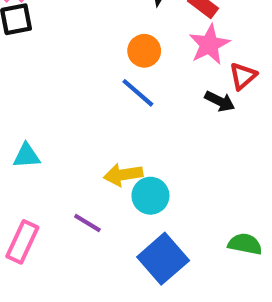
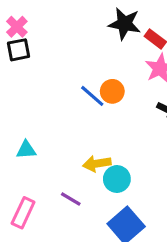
orange circle: (144, 51) -> (112, 91), moved
blue line: (138, 93) -> (92, 96), moved

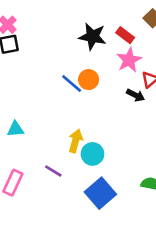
black star: (125, 24) -> (92, 36), moved
yellow arrow: (97, 164) -> (76, 141), turned 115

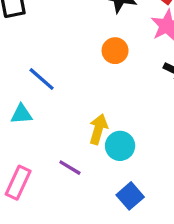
blue line: (72, 83) -> (42, 79), moved
blue square: (100, 193) -> (130, 196), size x0.7

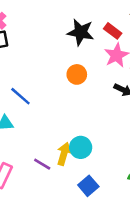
yellow arrow: (98, 129) -> (64, 154), moved

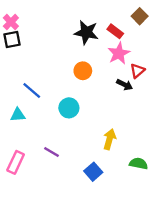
cyan circle: (81, 147) -> (69, 108), moved
yellow arrow: (64, 154) -> (109, 139), moved

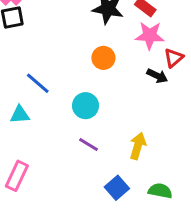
pink star: (119, 53) -> (150, 35), turned 30
purple line: (51, 152) -> (88, 144), moved
green semicircle: (138, 164) -> (160, 191), moved

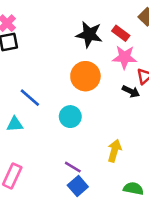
orange circle: (103, 58) -> (85, 76), size x1.5
purple line: (88, 144) -> (73, 167), moved
blue square: (117, 188) -> (78, 186), moved

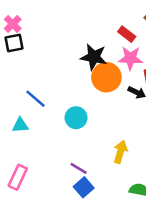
black star: (89, 35) -> (94, 57), moved
orange circle: (85, 76) -> (106, 77), moved

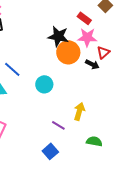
purple line: (79, 168) -> (58, 125), moved
blue square: (84, 187) -> (50, 151), moved

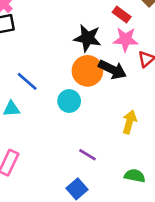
orange circle: (68, 52) -> (87, 71), moved
black arrow: (92, 64) -> (112, 70), moved, size x1.5
yellow arrow: (79, 111) -> (129, 122), moved

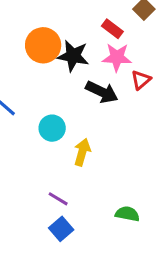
orange circle: (87, 71) -> (43, 45), moved
yellow arrow: (129, 122) -> (82, 152), moved
purple line: (87, 155) -> (58, 199), moved

